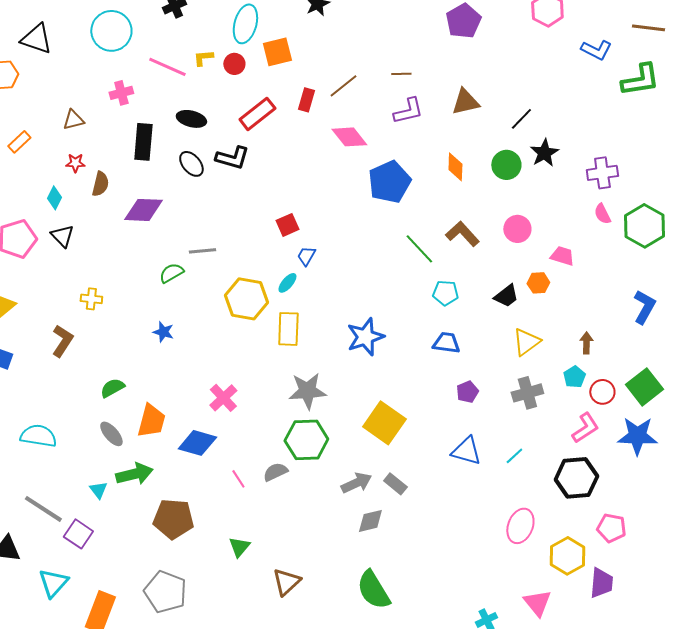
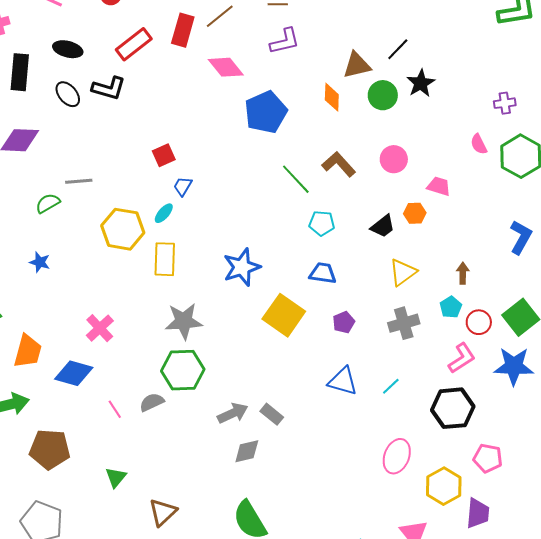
red rectangle: (306, 100) -> (183, 30), size x1.4
brown triangle: (465, 102) -> (357, 65), moved
purple cross: (602, 173) -> (505, 103), moved, size x0.7
yellow square: (384, 423) -> (284, 315), moved

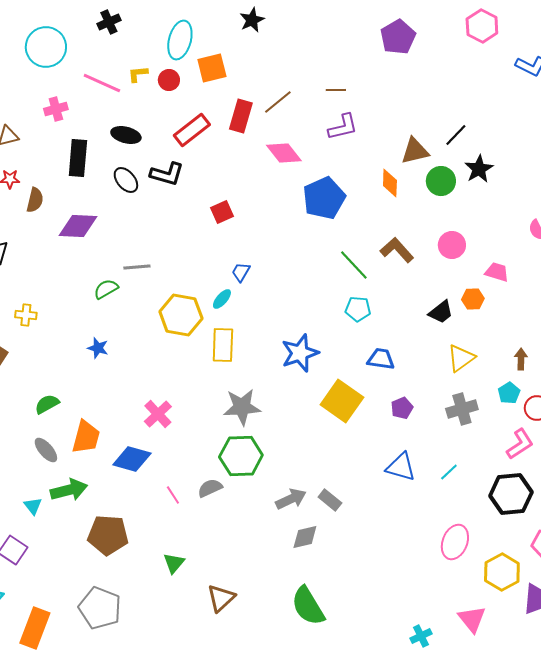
red square: (164, 155) -> (222, 212), moved
cyan pentagon: (322, 223) -> (358, 309), moved

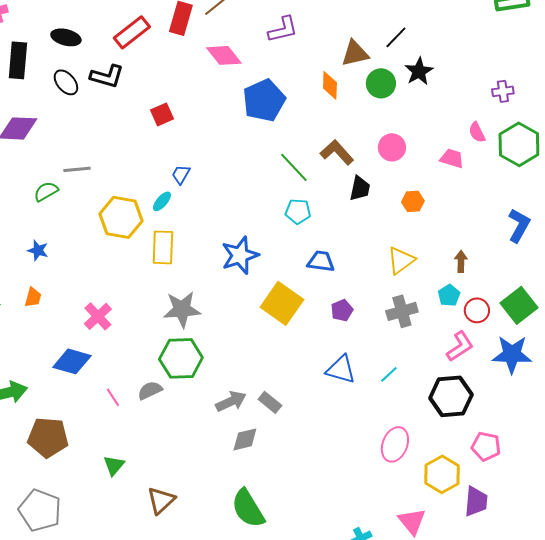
pink trapezoid: (497, 272) -> (452, 158), moved
black trapezoid: (441, 312) -> (360, 188), moved, turned -40
orange trapezoid: (86, 437) -> (33, 297), moved, size x0.6

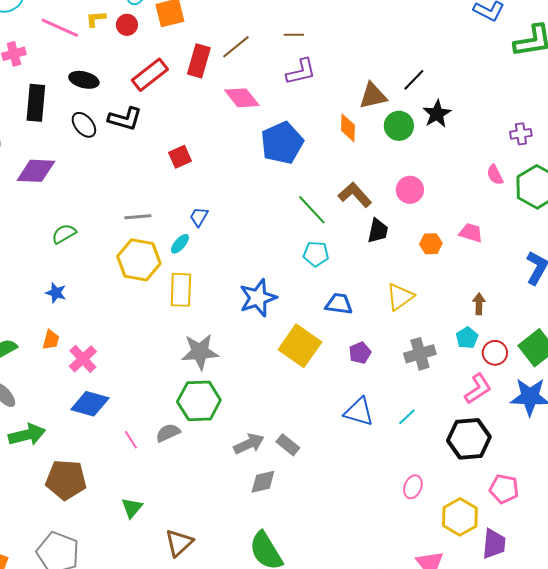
pink trapezoid: (452, 158) -> (471, 233), moved
gray line: (77, 169) -> (138, 217), moved
yellow triangle: (401, 260) -> (400, 297), moved
pink cross: (98, 316) -> (83, 359), moved
pink ellipse: (395, 444) -> (413, 487), size x0.7

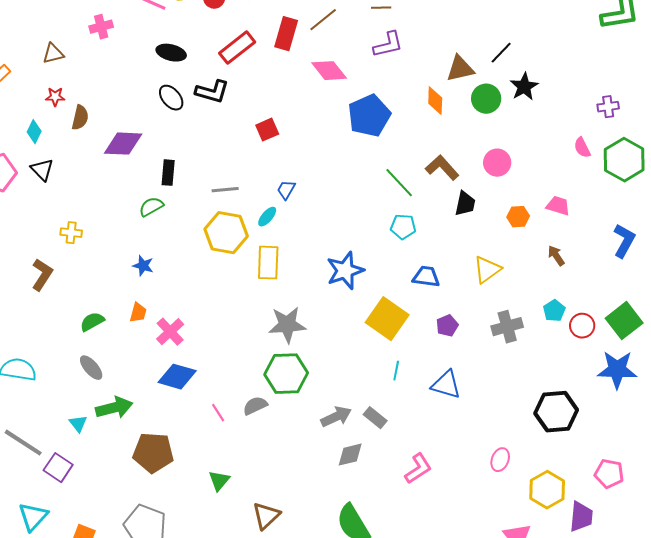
black rectangle: (36, 103) -> (168, 173), moved, size x0.7
brown arrow: (479, 304) -> (556, 256), moved, turned -35
pink L-shape: (478, 389) -> (418, 469), moved
cyan line: (407, 417) -> (396, 371), moved, turned -36
pink pentagon: (504, 489) -> (609, 474), moved

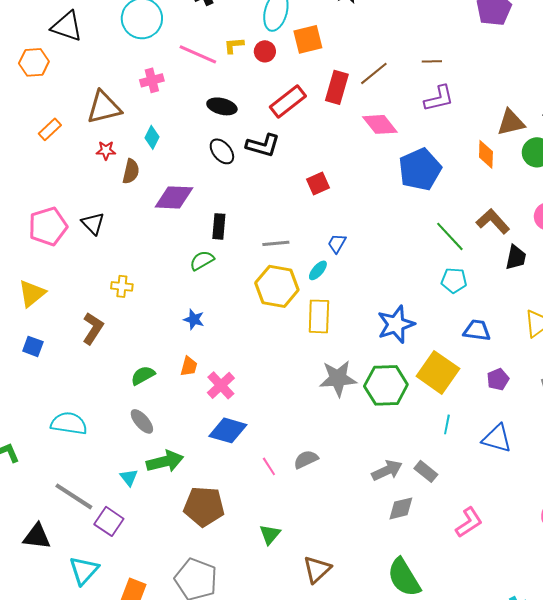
brown triangle: (53, 54) -> (104, 107), size x1.6
cyan diamond: (34, 132) -> (152, 137), moved
green hexagon: (286, 374) -> (386, 385), moved

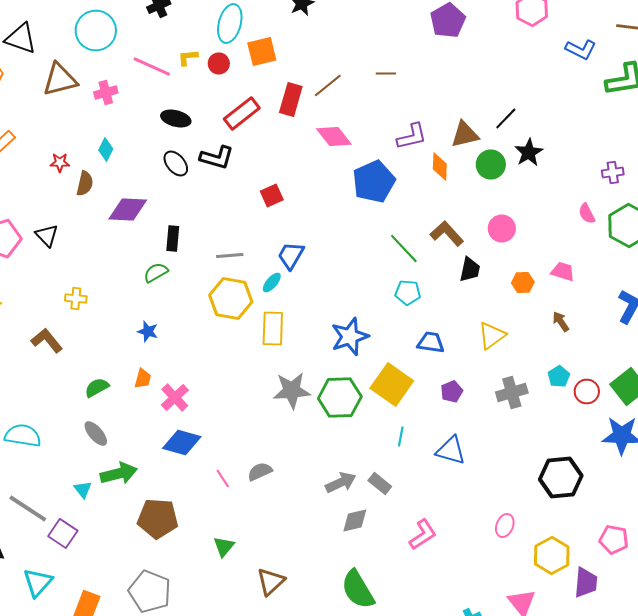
purple L-shape: (439, 98) -> (412, 136), moved
brown triangle: (104, 107) -> (60, 80), moved
blue trapezoid: (337, 243) -> (291, 256), size x1.4
brown L-shape: (93, 328) -> (47, 340), turned -72

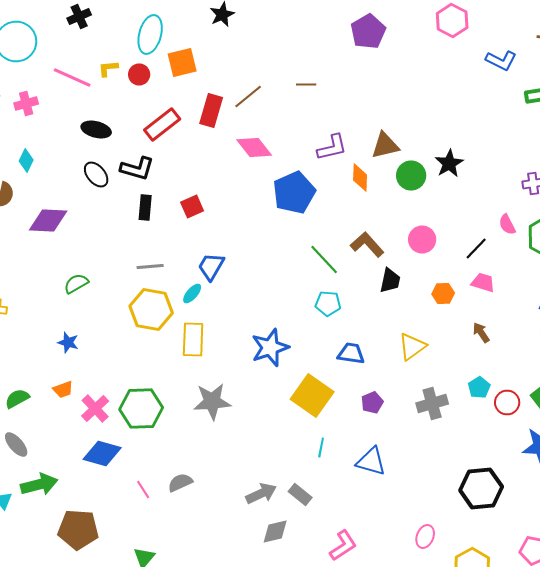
black line: (506, 118) -> (476, 248), moved
black rectangle: (173, 238) -> (145, 208), moved
orange trapezoid: (143, 378) -> (63, 390), turned 55
green hexagon: (340, 398) -> (141, 408), moved

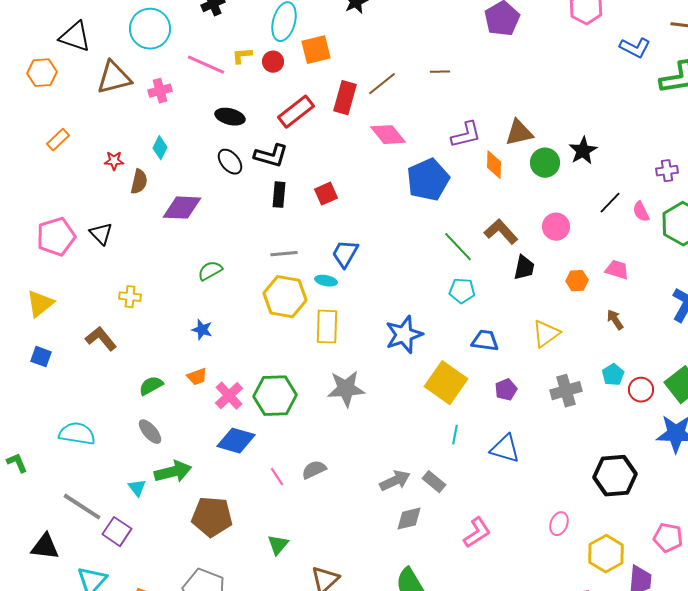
black line: (476, 248) -> (610, 203), moved
cyan ellipse: (192, 294) -> (326, 281), turned 60

